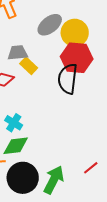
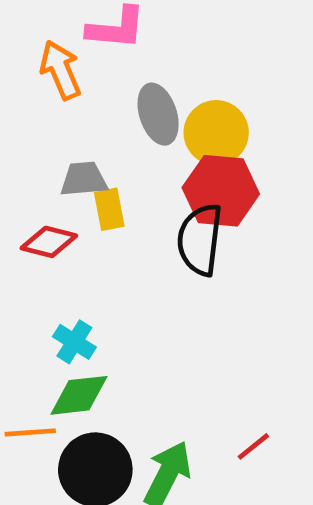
gray ellipse: (50, 25) -> (158, 114), turned -70
yellow rectangle: (29, 66) -> (109, 209), turned 36

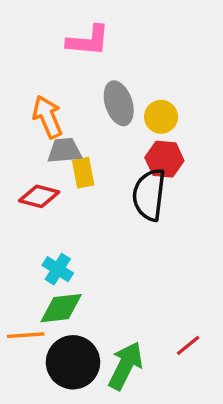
orange arrow: (60, 70) -> (48, 117), moved
yellow circle: (216, 133) -> (161, 117), size x0.7
red hexagon: (221, 191) -> (164, 159), size x0.7

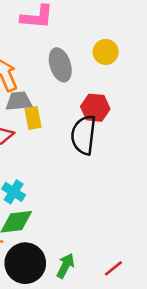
yellow circle: (161, 117) -> (106, 52), moved
red line: (188, 345) -> (113, 268), moved
green arrow: (125, 366) -> (65, 266), size x0.7

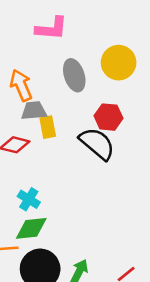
yellow circle: (106, 52) -> (119, 63), size x1.4
black semicircle: (84, 135) -> (97, 144), turned 123

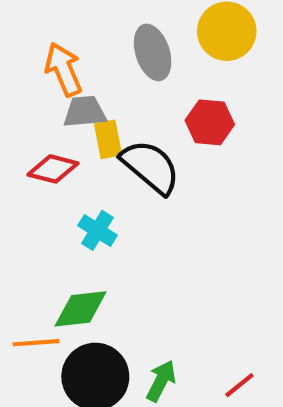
black semicircle: (97, 144) -> (150, 167), moved
cyan cross: (29, 199) -> (97, 230), moved

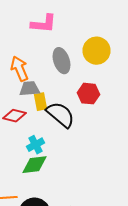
cyan cross: (97, 230) -> (36, 145), turned 30
green diamond: (81, 309) -> (34, 165), moved

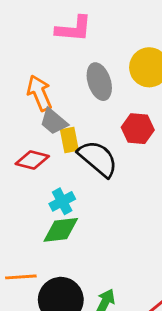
gray trapezoid: (30, 89) -> (54, 122), turned -135

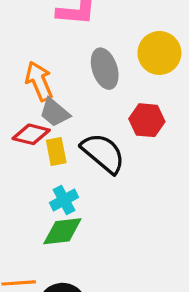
yellow rectangle: (69, 140) -> (56, 152), moved
red diamond: (32, 160) -> (31, 134), moved

